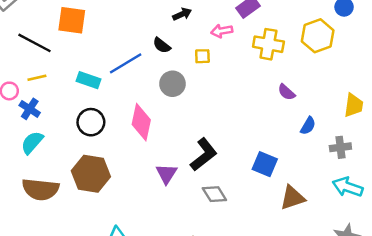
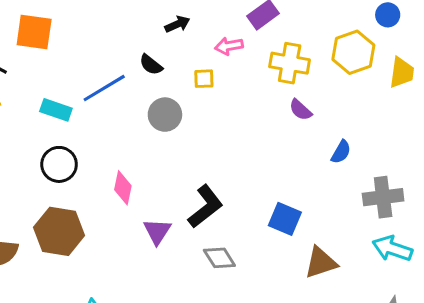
purple semicircle: (286, 92) -> (300, 110), moved
yellow trapezoid: (354, 105) -> (402, 72), moved
pink diamond: (141, 122) -> (123, 188), moved, size x0.7
blue semicircle: (308, 126) -> (341, 152), moved
gray cross: (340, 147) -> (383, 197), size x1.4

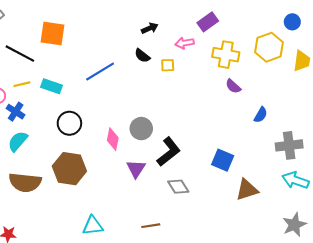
black semicircle: (151, 65) -> (142, 56), moved
cyan rectangle: (56, 110) -> (51, 86), moved
gray circle: (165, 115) -> (141, 129), moved

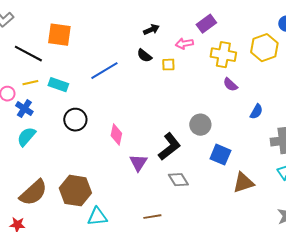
gray circle: (141, 129) -> (200, 125), moved
brown hexagon: (69, 169) -> (75, 191), moved
brown semicircle: (25, 182) -> (33, 193), moved, turned -48

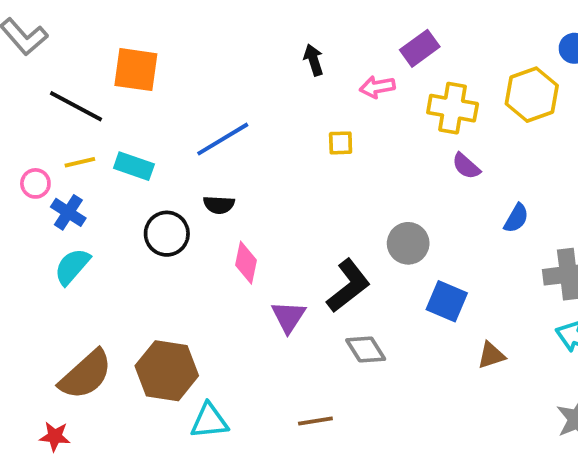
black arrow: (151, 30) -> (314, 60), turned -84
black semicircle: (144, 56) -> (219, 205), moved, turned -35
yellow square: (168, 65) -> (341, 143), moved
brown triangle: (243, 183) -> (491, 355), size x0.7

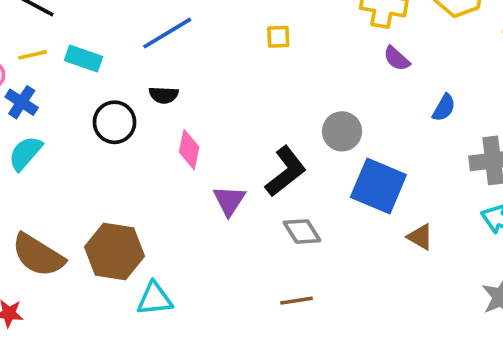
blue square: (447, 301) -> (378, 186), size x1.4
brown triangle: (491, 355) -> (420, 237), turned 48
brown semicircle: (86, 375) -> (38, 255), turned 74
brown line: (315, 421) -> (297, 301), moved

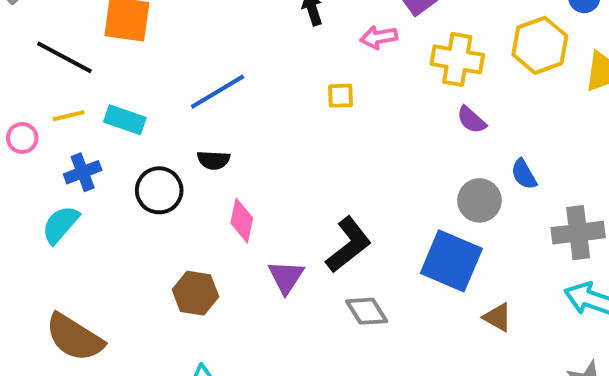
blue cross: (22, 102) -> (83, 172), moved, turned 36
blue semicircle: (444, 108) -> (524, 174), turned 120
gray circle: (342, 131) -> (479, 200), moved
brown hexagon: (115, 251) -> (195, 293), moved, size x0.7

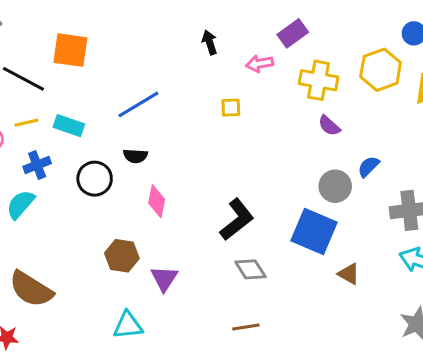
blue semicircle: (524, 174) -> (368, 167), turned 75
purple triangle: (286, 277) -> (164, 278), moved

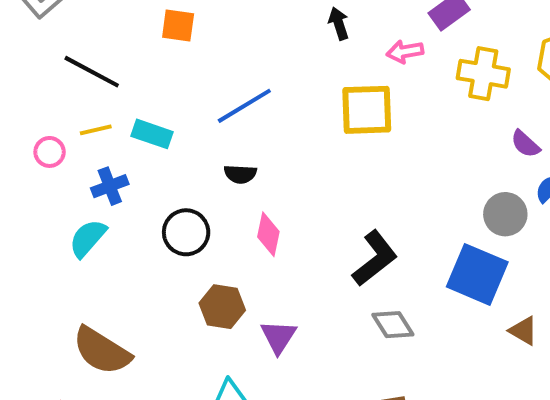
orange square: (70, 50) -> (178, 25), moved, size x0.7
yellow square: (231, 108) -> (367, 110), size x2.0
purple semicircle: (329, 126) -> (525, 144), moved
black circle: (95, 179) -> (186, 232), moved

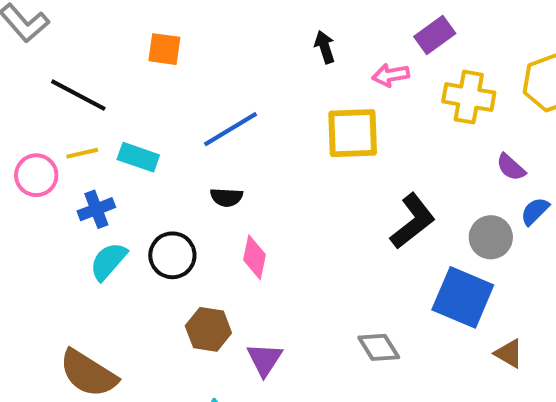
pink circle: (50, 152) -> (36, 175), size x1.4
cyan semicircle: (88, 238) -> (108, 261), moved
black L-shape: (375, 258) -> (413, 221), moved

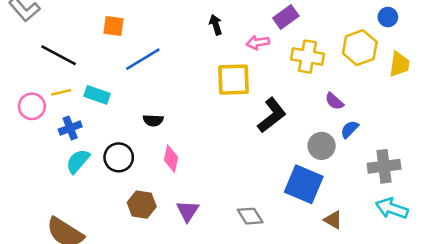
blue line: (230, 129) -> (143, 59), moved
black L-shape: (413, 221) -> (272, 115), moved
purple triangle: (265, 359) -> (188, 211), moved

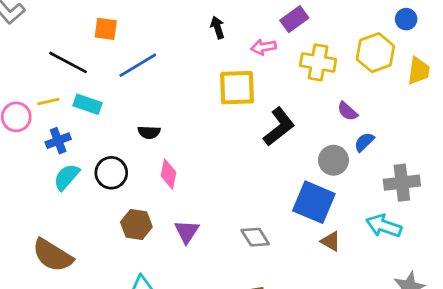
black line: (59, 55) -> (68, 62), moved
cyan arrow: (392, 208) -> (384, 226), moved
brown triangle: (333, 220) -> (331, 241), moved

